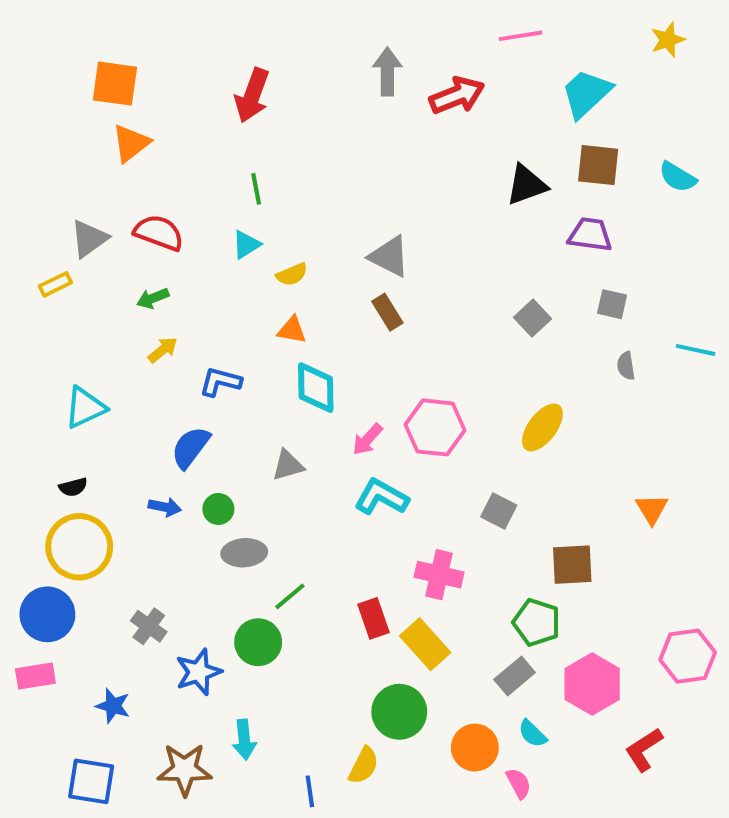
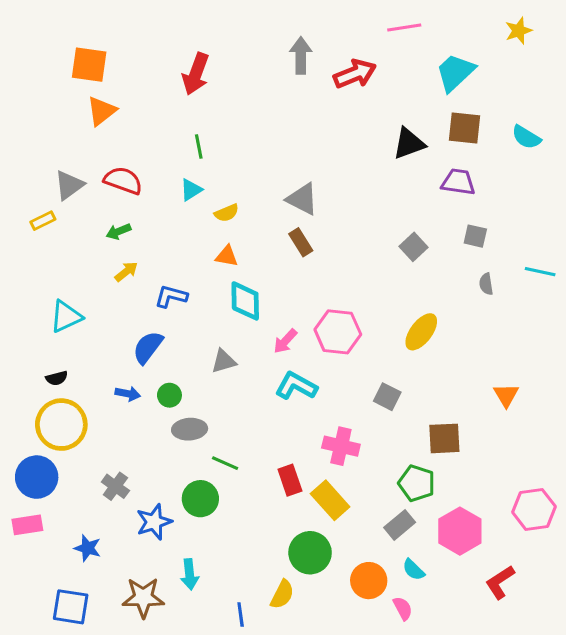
green line: (290, 596) -> (225, 463), turned 64

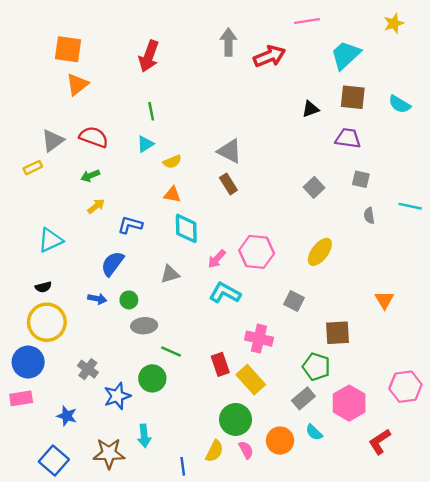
black triangle: (409, 143) -> (310, 109), size x0.7
blue square: (71, 607) -> (54, 460), turned 32
pink semicircle: (403, 608) -> (246, 450), moved

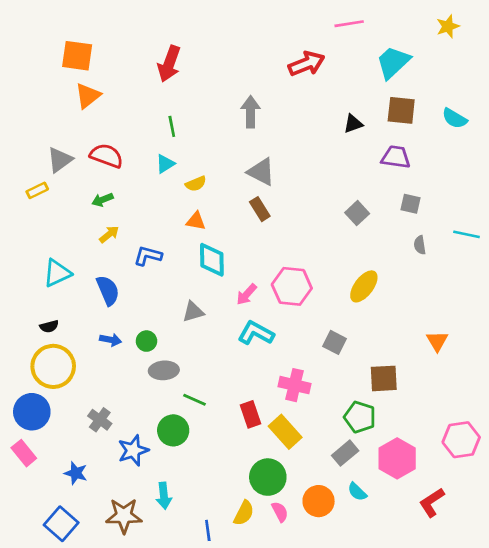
gray arrow: (228, 42) -> (251, 112), moved
blue semicircle: (112, 264) -> (108, 290), moved, turned 120
pink rectangle: (21, 398) -> (24, 453), turned 60

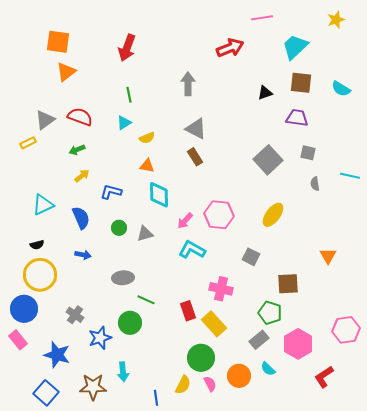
gray square: (357, 213) -> (268, 160), size x1.6
green circle: (146, 341) -> (119, 228), moved
blue star: (76, 473) -> (57, 355), size x1.5

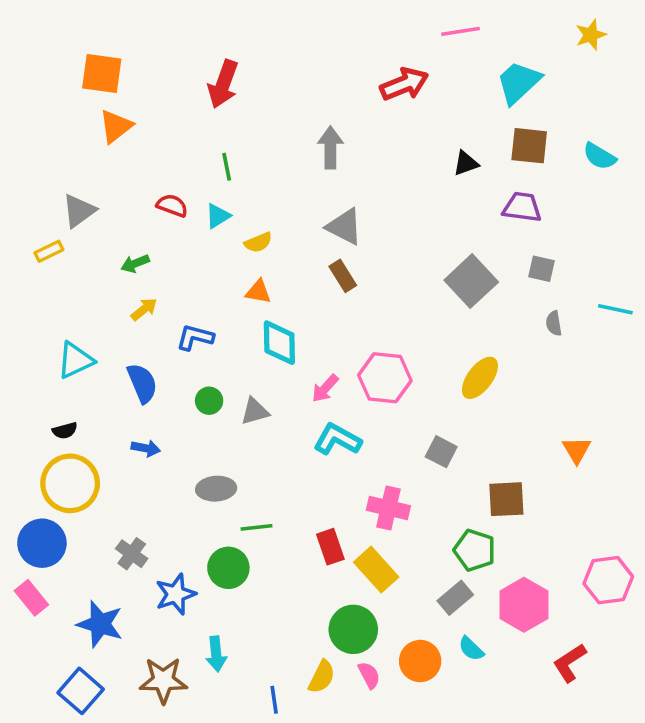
red semicircle: (80, 117) -> (172, 205), moved, size x0.7
green line: (146, 300) -> (257, 527), turned -30

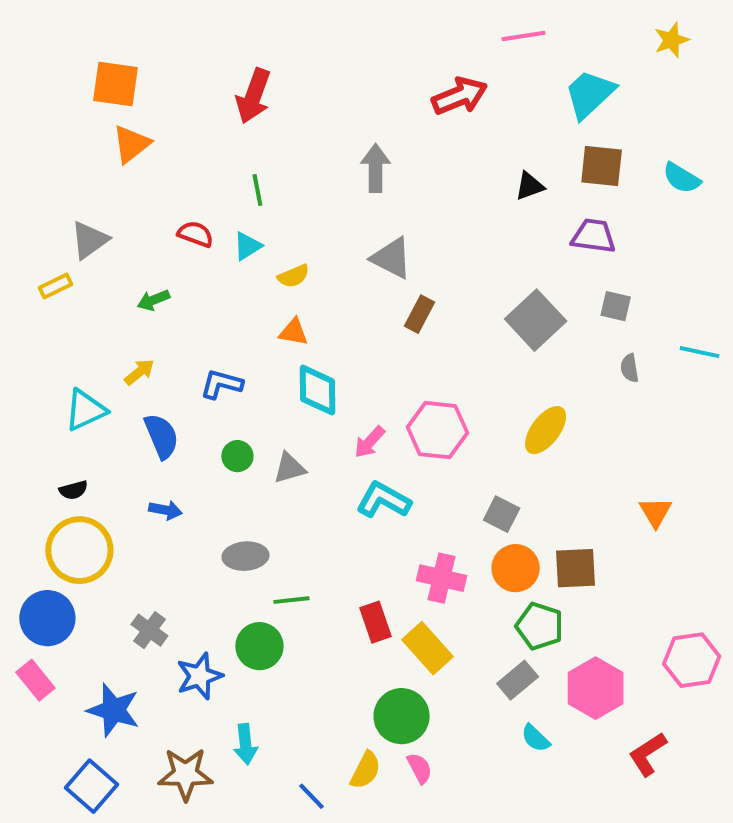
brown rectangle: (343, 276) -> (420, 314), moved, turned 60
yellow arrow: (144, 309) -> (139, 372), moved
orange circle: (420, 661) -> (516, 568), moved
blue line: (274, 700) -> (311, 796), turned -36

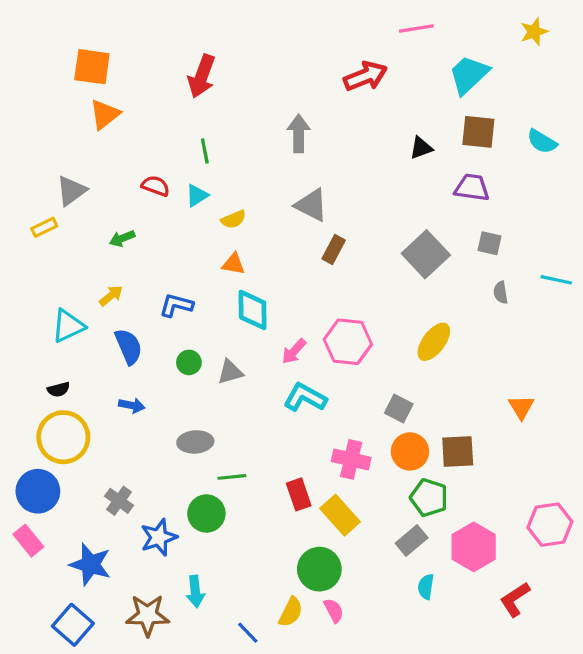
cyan semicircle: (536, 738) -> (426, 587), turned 55

